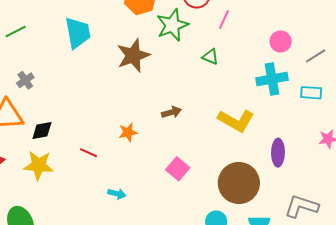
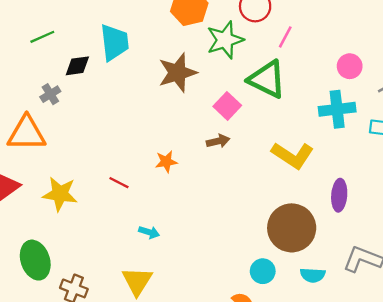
green triangle: (210, 57) -> (267, 79), size x2.0
black diamond: (42, 130) -> (77, 66), moved
pink square: (178, 169) -> (227, 106), moved

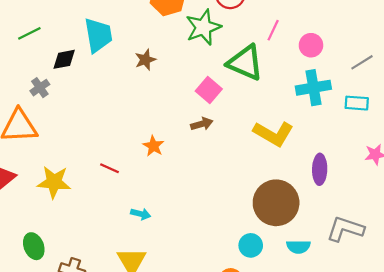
pink line: (285, 37) -> (273, 30), moved
pink circle: (350, 66) -> (311, 45), moved
brown star: (177, 73) -> (145, 60), moved, size x0.6
orange star: (166, 162) -> (153, 146), turned -30
green ellipse: (35, 260) -> (34, 246), size x0.7

